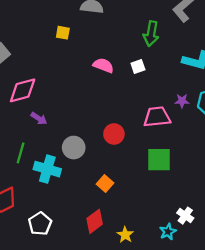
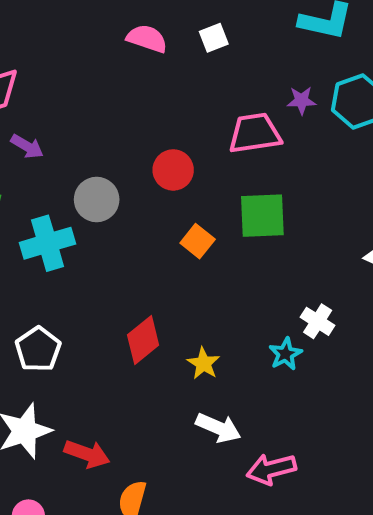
cyan cross: (47, 169) -> (48, 243), turned -30
orange square: (105, 183) -> (198, 241), moved

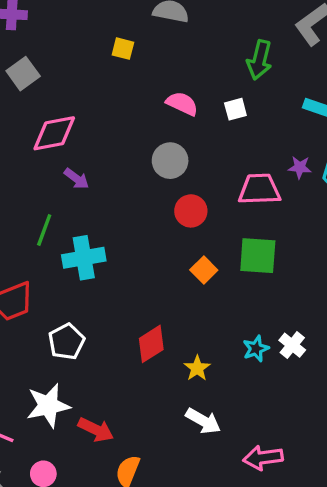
gray circle: (97, 199) -> (170, 161), moved
cyan star: (285, 354) -> (256, 349), moved
pink arrow: (271, 469) -> (263, 458), moved

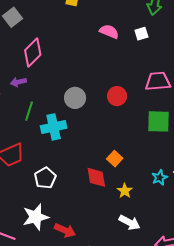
pink diamond: (54, 133) -> (33, 53), turned -32
gray circle: (170, 161) -> (75, 98), moved
purple arrow: (76, 179) -> (18, 82), moved, turned 133
orange square: (204, 270) -> (115, 159), moved
red diamond: (151, 344) -> (96, 177), turned -65

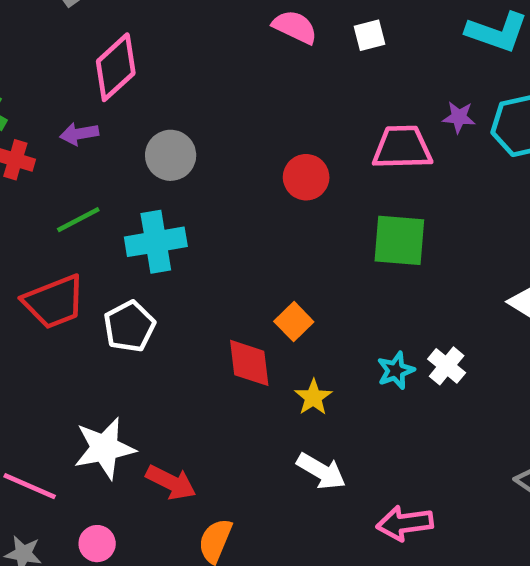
gray circle: (75, 98) -> (171, 155), moved
green line: (29, 111) -> (78, 220), moved, turned 42
white pentagon: (45, 178) -> (129, 326), moved

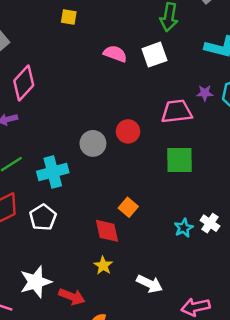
white square: (369, 35) -> (154, 55), size x1.5
gray circle: (171, 155) -> (93, 143), moved
yellow star: (313, 397) -> (103, 266), moved

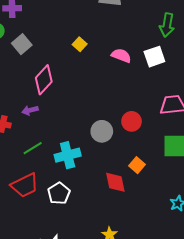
yellow square: (69, 17) -> (80, 44), moved, turned 32
orange square: (128, 207) -> (137, 165), moved
red diamond: (107, 231) -> (115, 182), moved

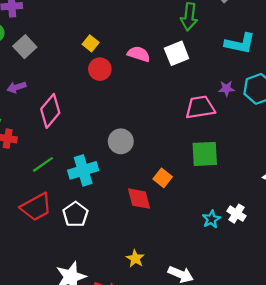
pink diamond: (44, 80) -> (50, 111), moved
purple arrow: (30, 110) -> (16, 87), moved
red circle: (132, 121) -> (100, 69), moved

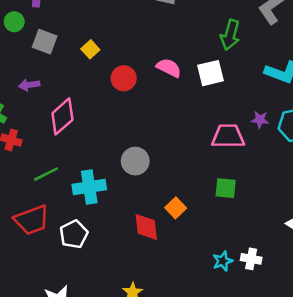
yellow square: (91, 43) -> (90, 49), moved
gray square: (25, 47) -> (45, 42), turned -35
green square: (205, 154) -> (226, 188), size x0.7
white cross: (236, 214) -> (251, 259), turned -30

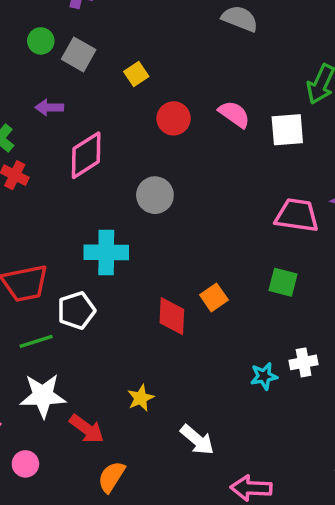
green circle: (14, 22) -> (41, 41), moved
gray circle: (135, 161) -> (155, 195), moved
green line: (46, 174) -> (36, 341), moved
white cross: (251, 259) -> (304, 362), moved, turned -30

